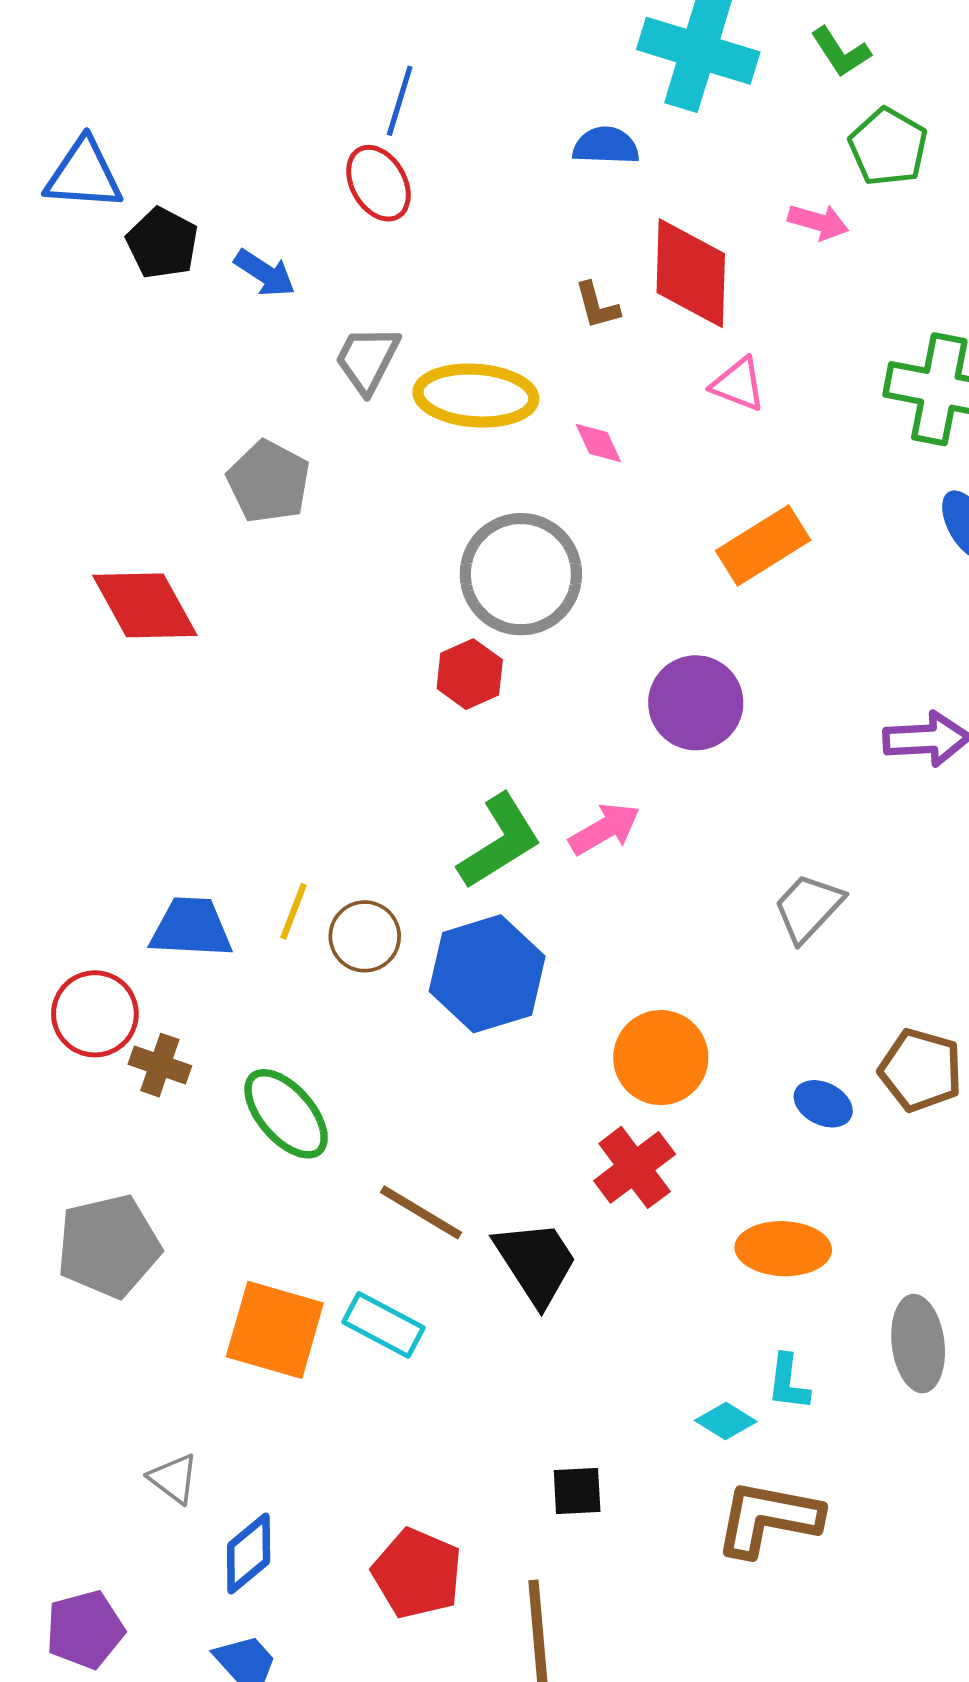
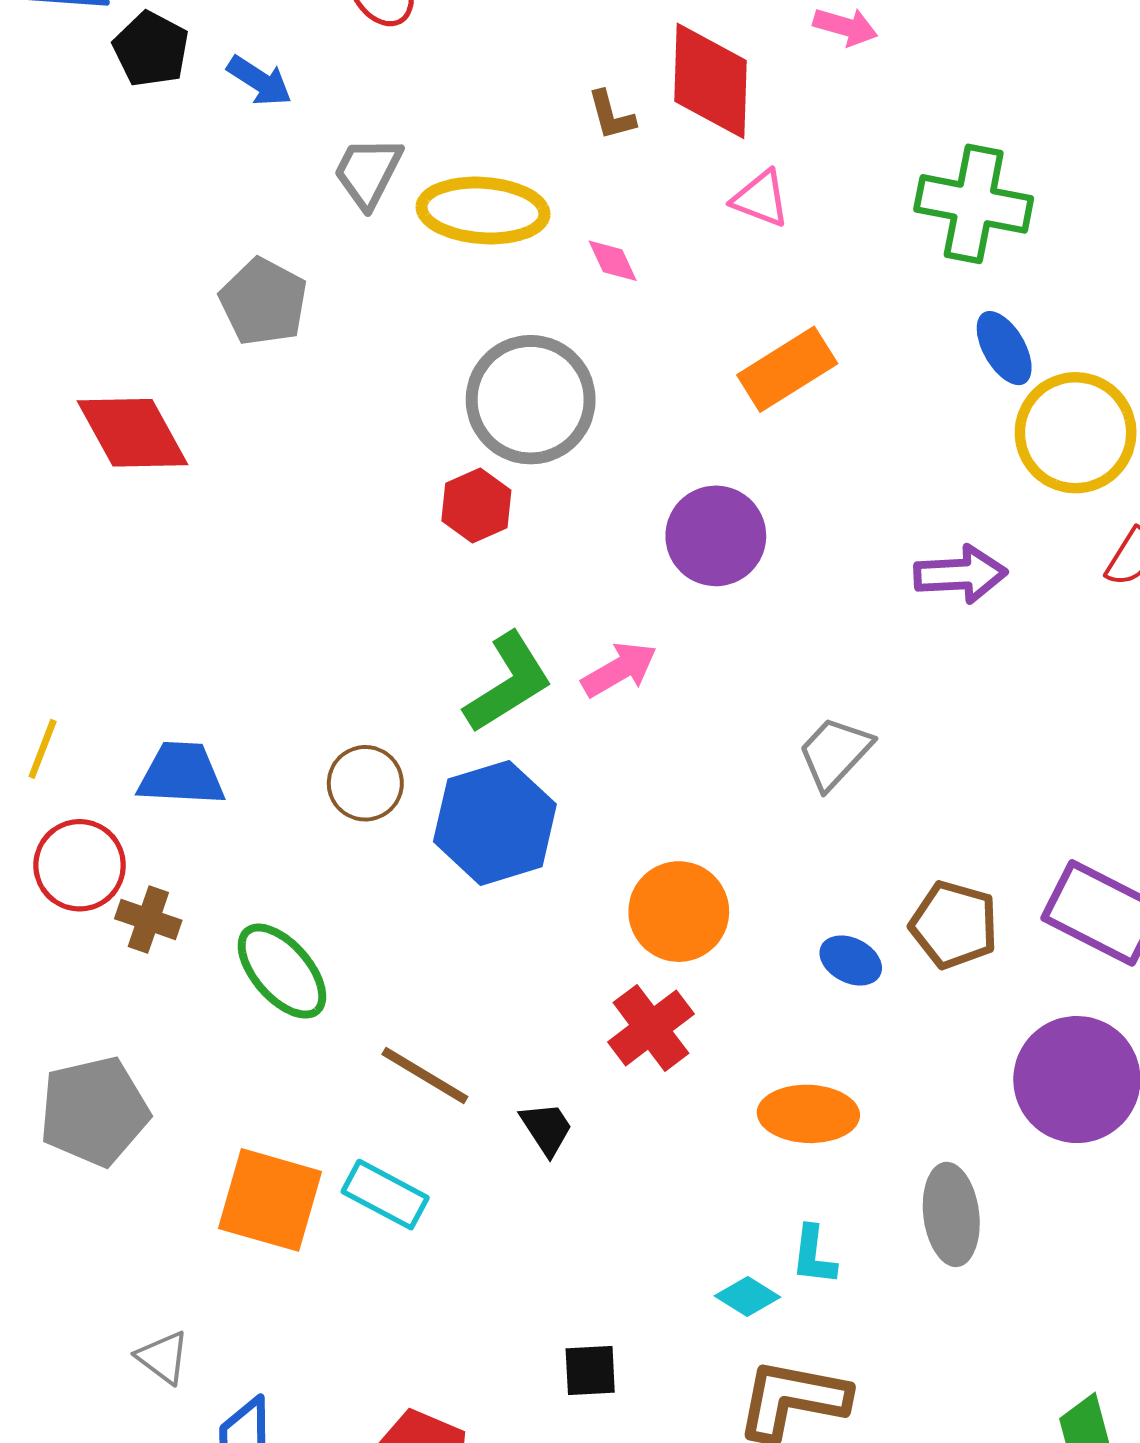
yellow line: (294, 911) -> (43, 749), moved
black trapezoid: (536, 1262) -> (546, 1128), size x0.6

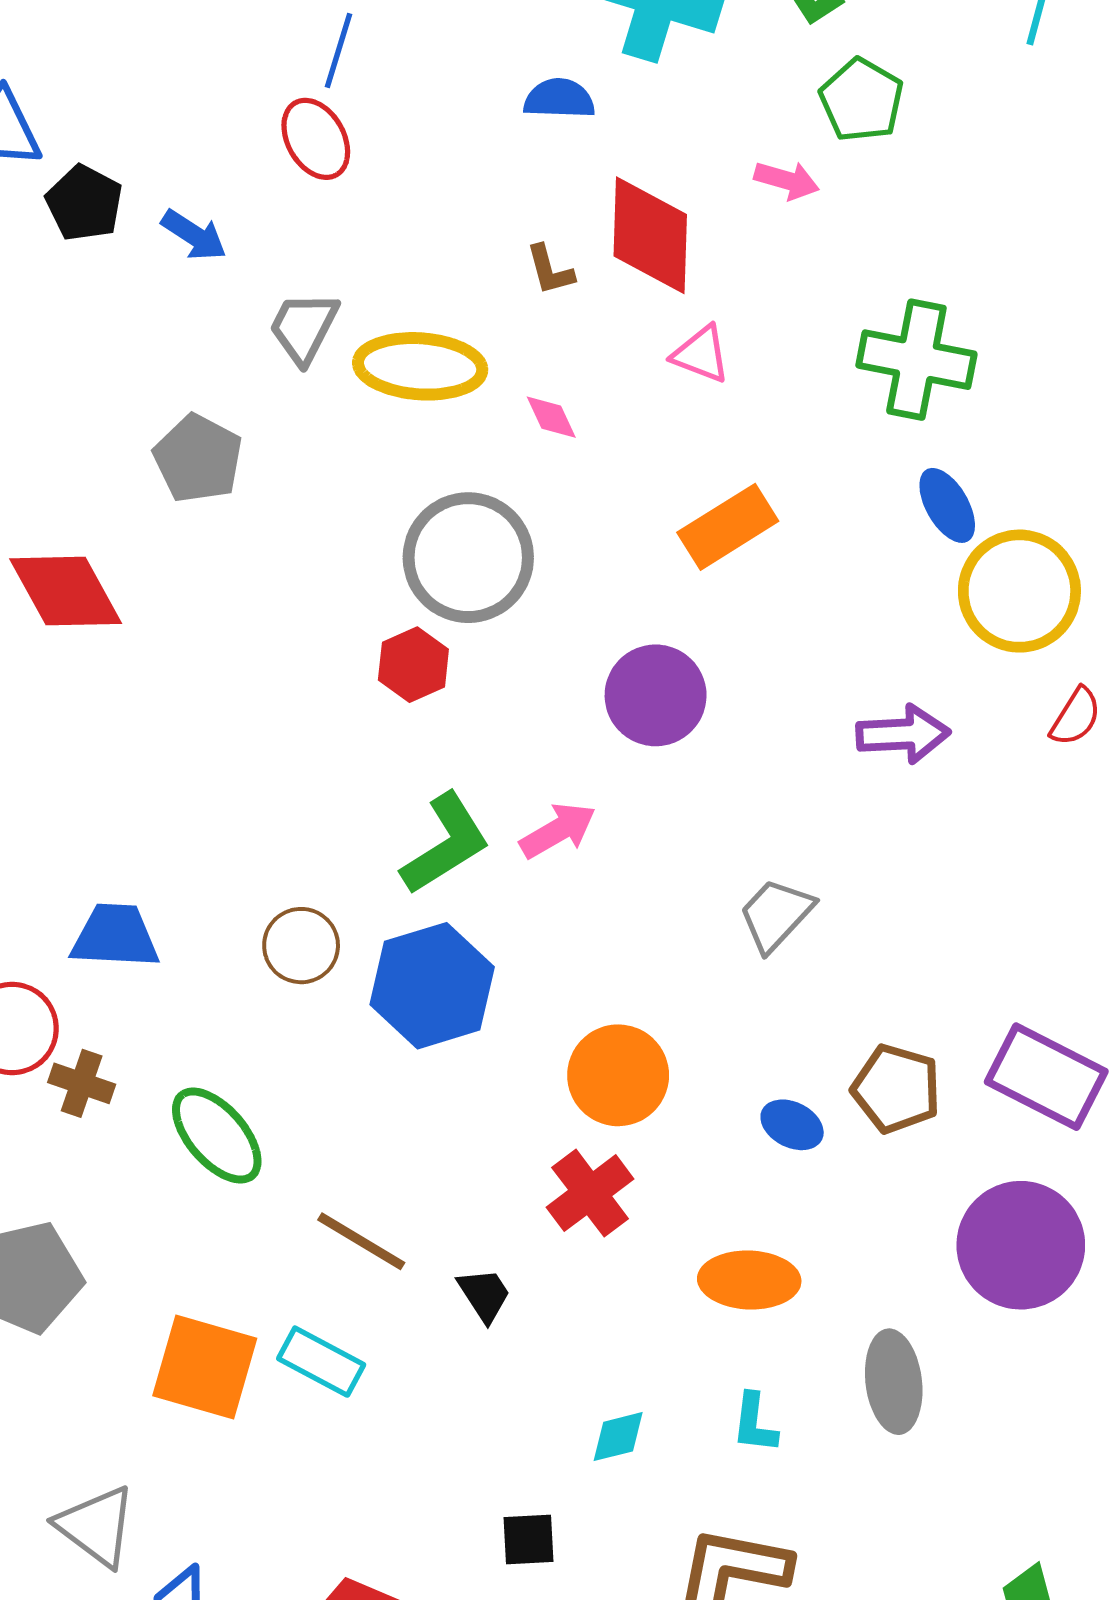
cyan diamond: (748, 1296) -> (618, 1437), moved, turned -46
gray triangle: (163, 1357) -> (96, 1526), size x1.5

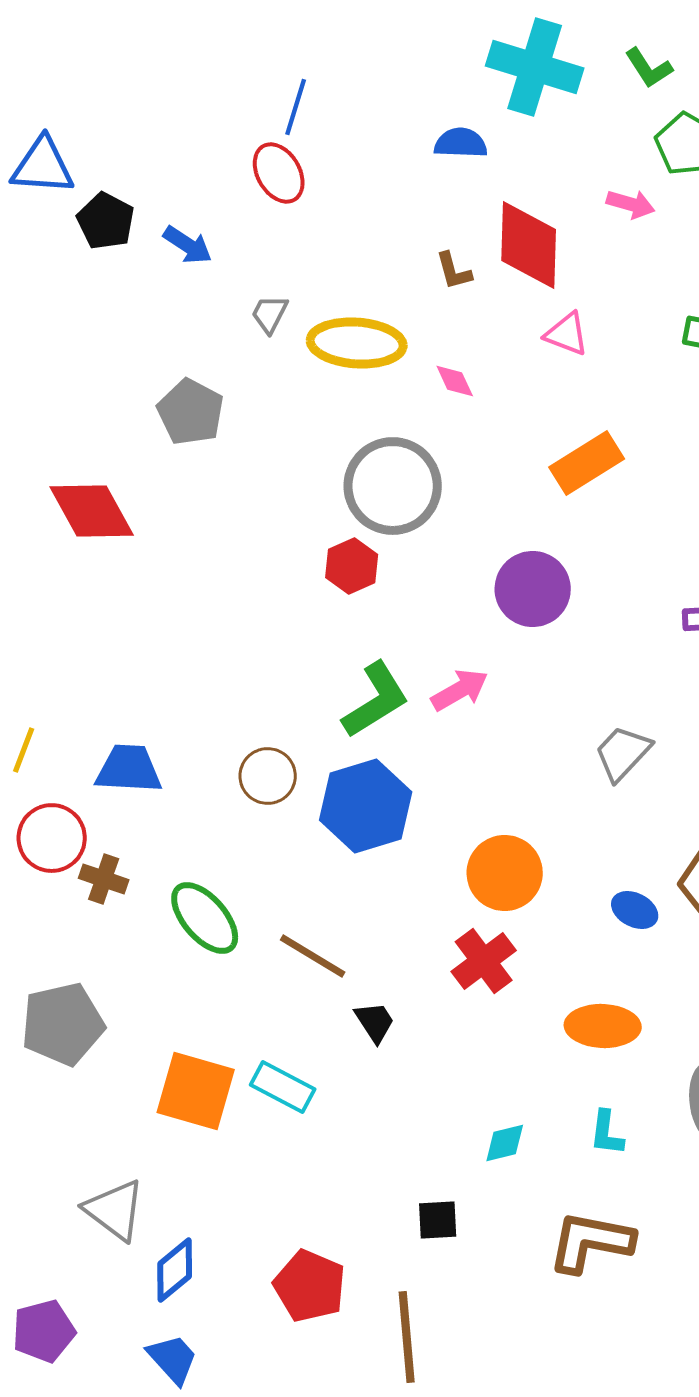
gray trapezoid: (304, 327) -> (270, 314), size x0.7
brown line: (361, 1241) -> (313, 956), moved
black trapezoid: (484, 1295) -> (375, 1022), moved

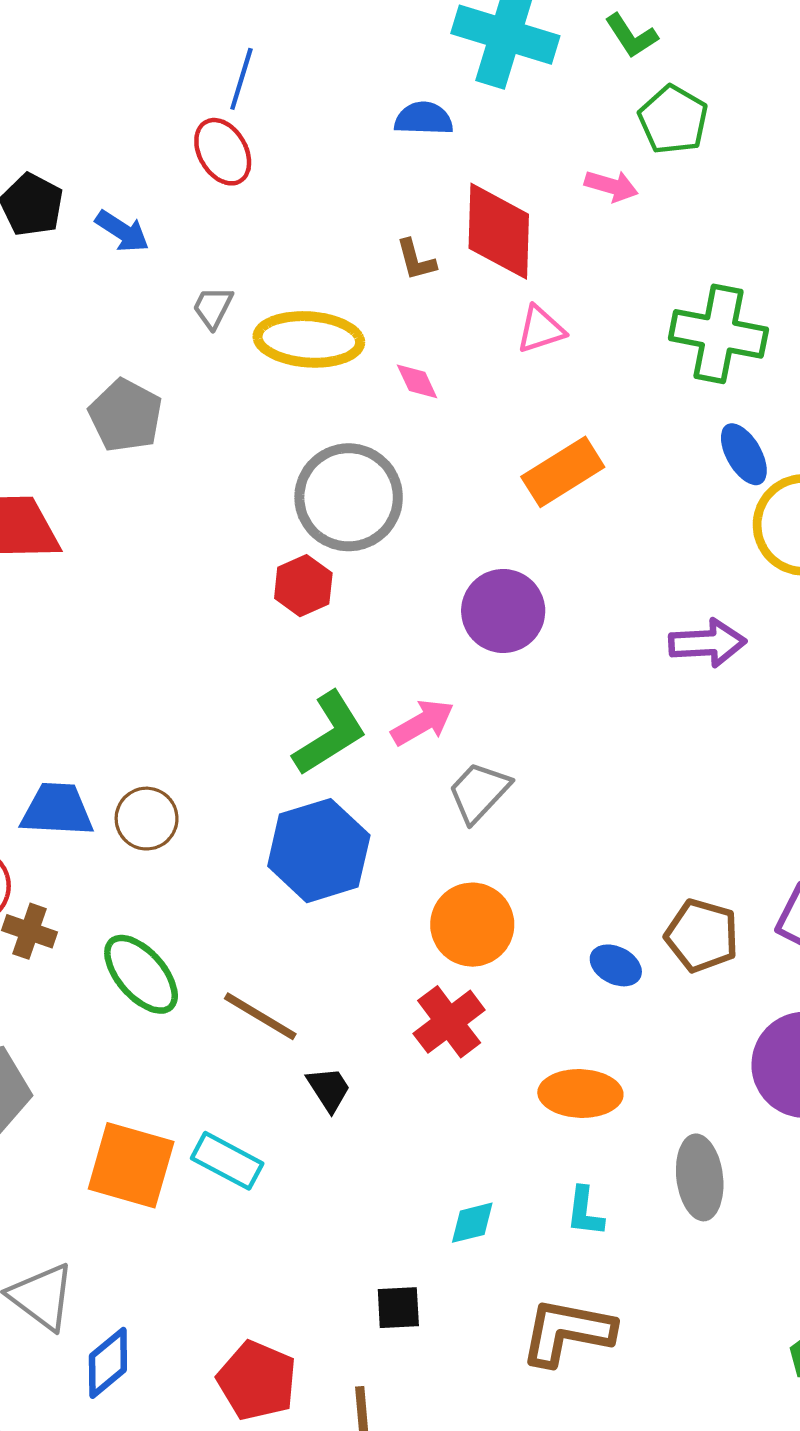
pink triangle: (567, 334) -> (541, 329), turned -39
gray trapezoid: (623, 753) -> (479, 792), moved
brown circle: (268, 776) -> (147, 819), moved

